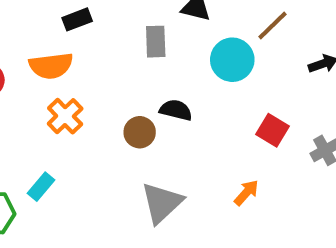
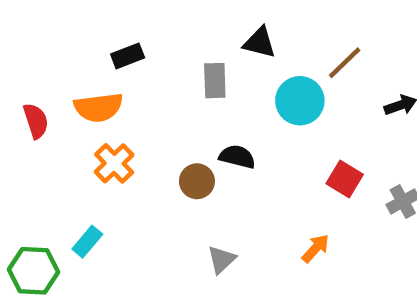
gray triangle: (162, 203) -> (222, 260), size x0.6

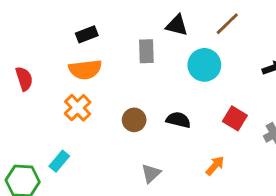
brown line: (345, 63) -> (227, 24), moved
orange semicircle: (98, 107) -> (85, 69), moved
black semicircle: (237, 157) -> (178, 120), moved

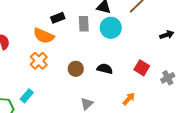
black rectangle: (87, 34) -> (58, 18), moved
cyan circle: (204, 65) -> (111, 28), moved
orange semicircle: (85, 69) -> (44, 36), turned 30

